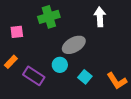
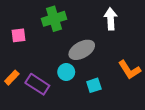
orange rectangle: (11, 62) -> (12, 78), moved
cyan square: (85, 77) -> (94, 85), turned 32
orange L-shape: (117, 81) -> (129, 70), moved

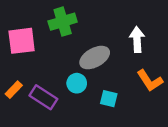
white arrow: (111, 19) -> (137, 40), moved
pink square: (19, 35) -> (22, 41), size x1.6
cyan square: (94, 85) -> (109, 99), turned 32

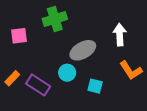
pink square: (22, 41) -> (19, 36), size x0.7

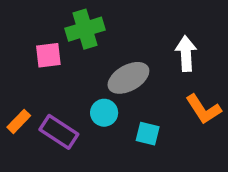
pink square: (19, 36) -> (48, 55), moved

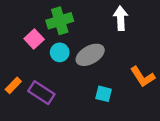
white arrow: (186, 54) -> (121, 18), moved
pink square: (48, 55) -> (34, 39), turned -36
cyan circle: (104, 113) -> (60, 52), moved

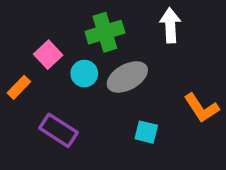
green cross: (60, 21) -> (105, 32), moved
orange rectangle: (13, 85) -> (19, 87), moved

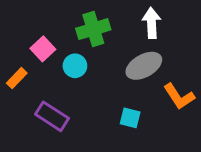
gray ellipse: (127, 77) -> (144, 66), moved

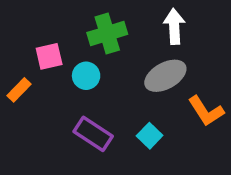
pink square: (43, 49) -> (49, 56), turned 30
purple rectangle: (52, 116) -> (93, 134), moved
cyan square: (130, 118) -> (150, 136), turned 30

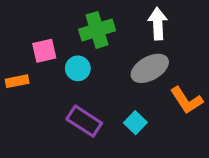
orange rectangle: (19, 90) -> (17, 81), turned 35

